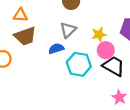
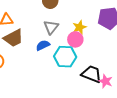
pink circle: (106, 50) -> (75, 39), moved
black trapezoid: (114, 66) -> (91, 74), moved

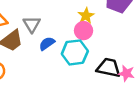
gray triangle: (51, 27) -> (32, 24), moved

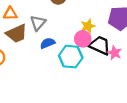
black trapezoid: (109, 68) -> (100, 45), moved
pink star: (126, 73) -> (115, 53), moved

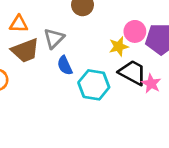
pink circle: (83, 39) -> (135, 31), moved
blue semicircle: (48, 43) -> (65, 65), turned -96

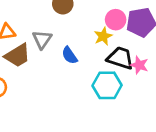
blue semicircle: (65, 65) -> (69, 55), moved
cyan hexagon: (94, 85) -> (107, 85), moved

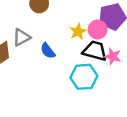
pink circle: (116, 20) -> (98, 30), moved
gray triangle: (42, 39) -> (22, 37), turned 30

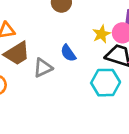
gray triangle: (22, 37) -> (43, 68), moved

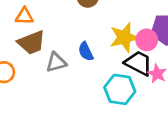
yellow star: (101, 34) -> (124, 37), size x1.5

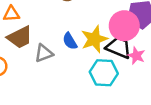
yellow star: (124, 37) -> (94, 39), moved
pink circle: (147, 40) -> (124, 26), size x1.5

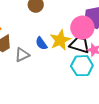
cyan hexagon: (104, 73) -> (82, 66), moved

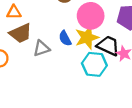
pink circle: (82, 28) -> (91, 16), moved
cyan hexagon: (82, 66) -> (94, 64), moved

